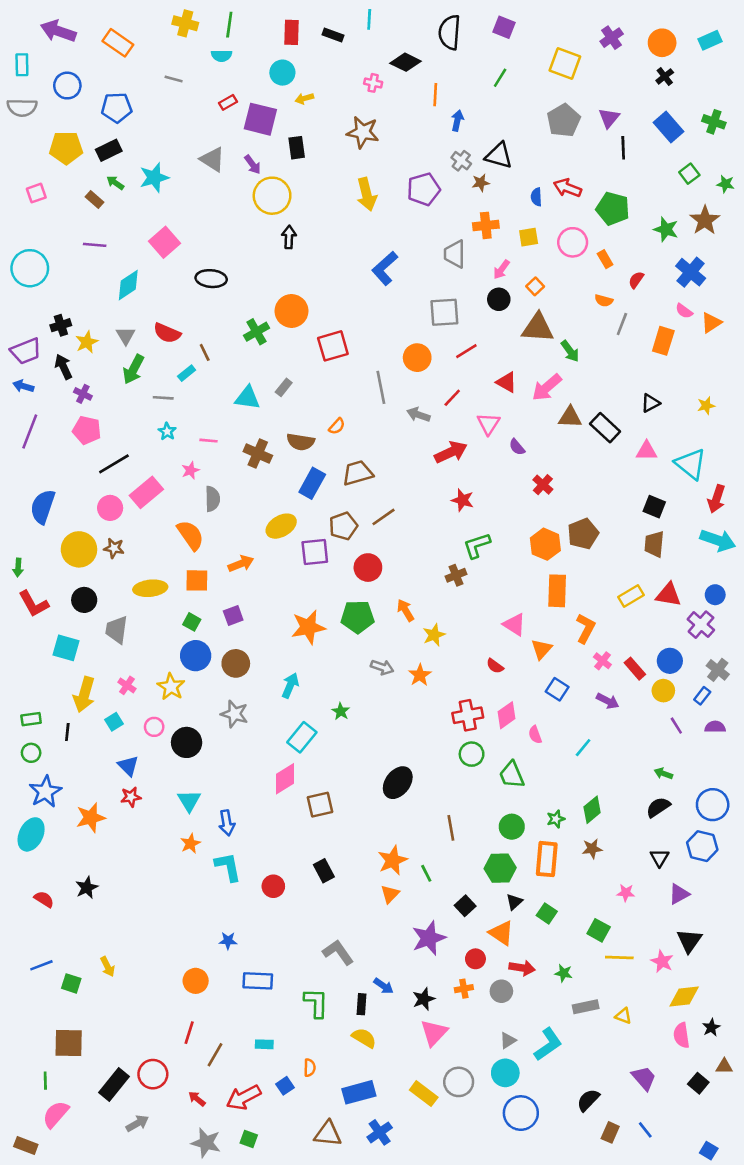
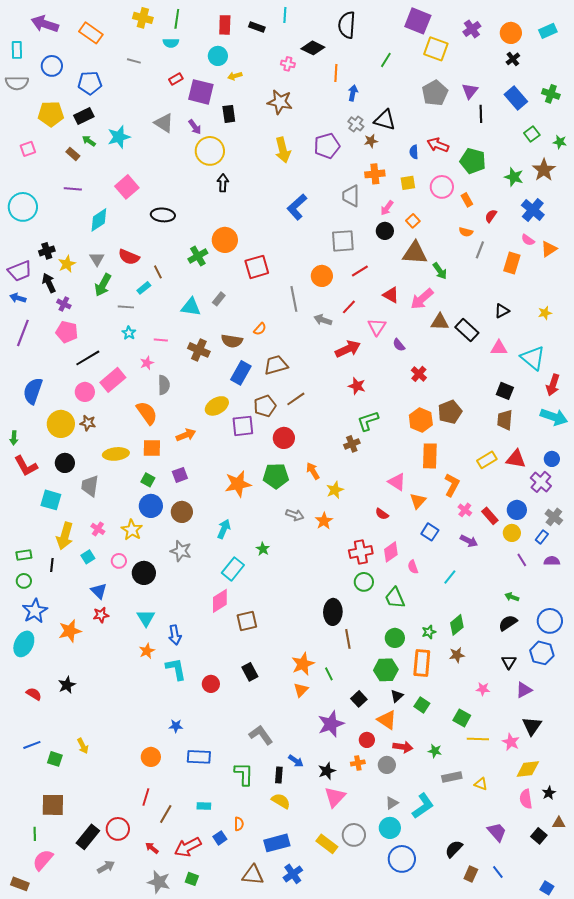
purple square: (504, 27) -> (418, 21), moved, size x1.5
black ellipse: (398, 783) -> (333, 612), moved, turned -35

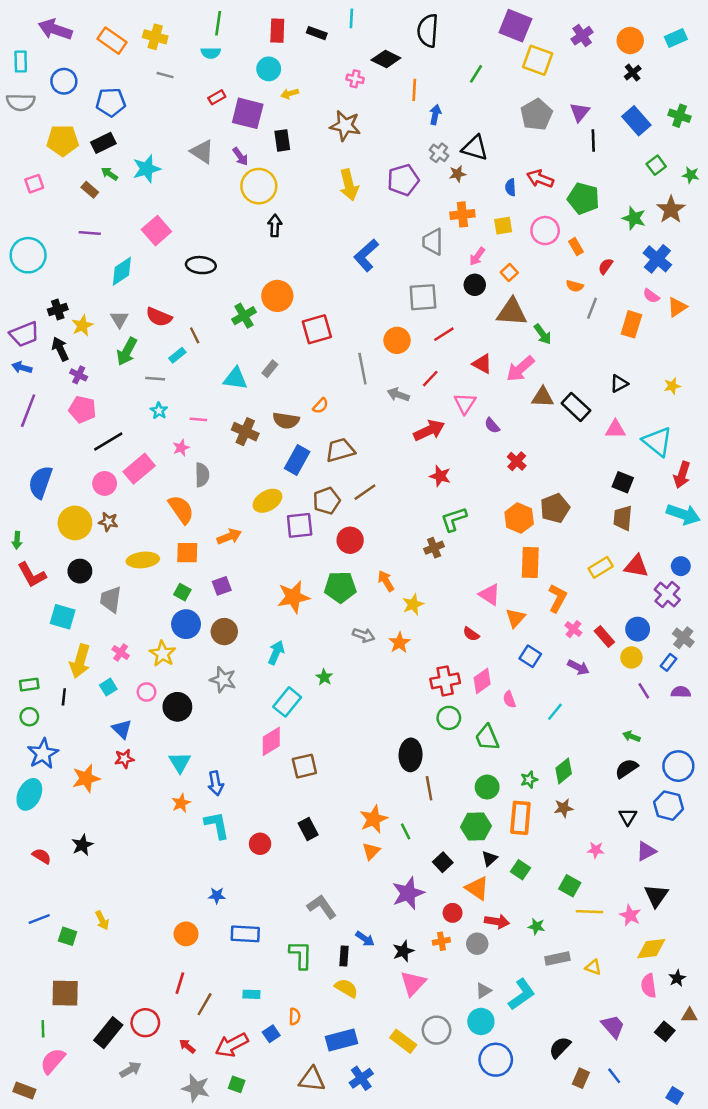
yellow cross: (143, 18) -> (155, 37), moved

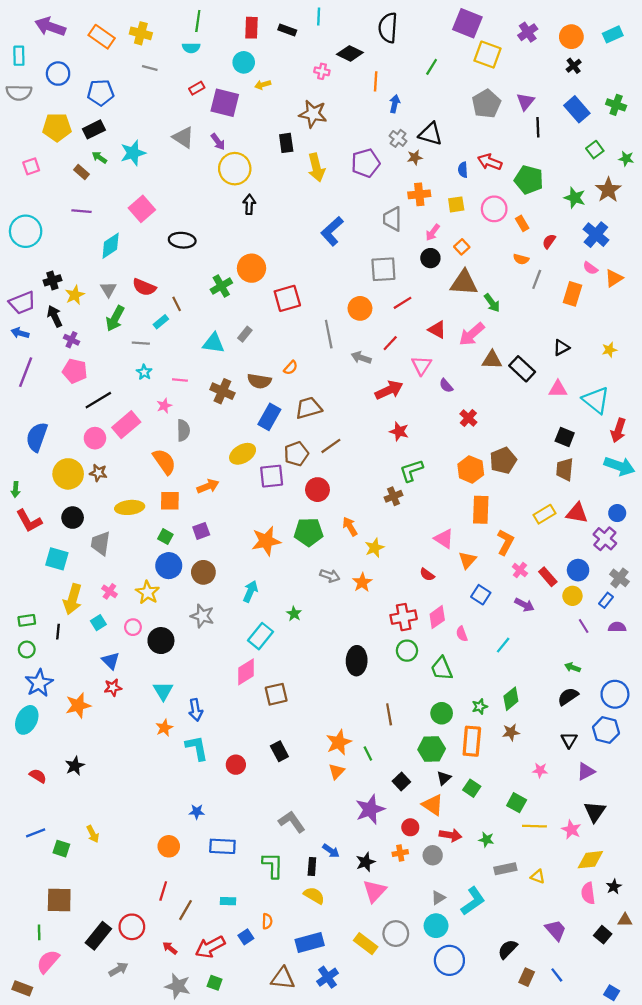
black rectangle: (282, 140) -> (286, 143), moved
black ellipse: (411, 755) -> (357, 661), moved

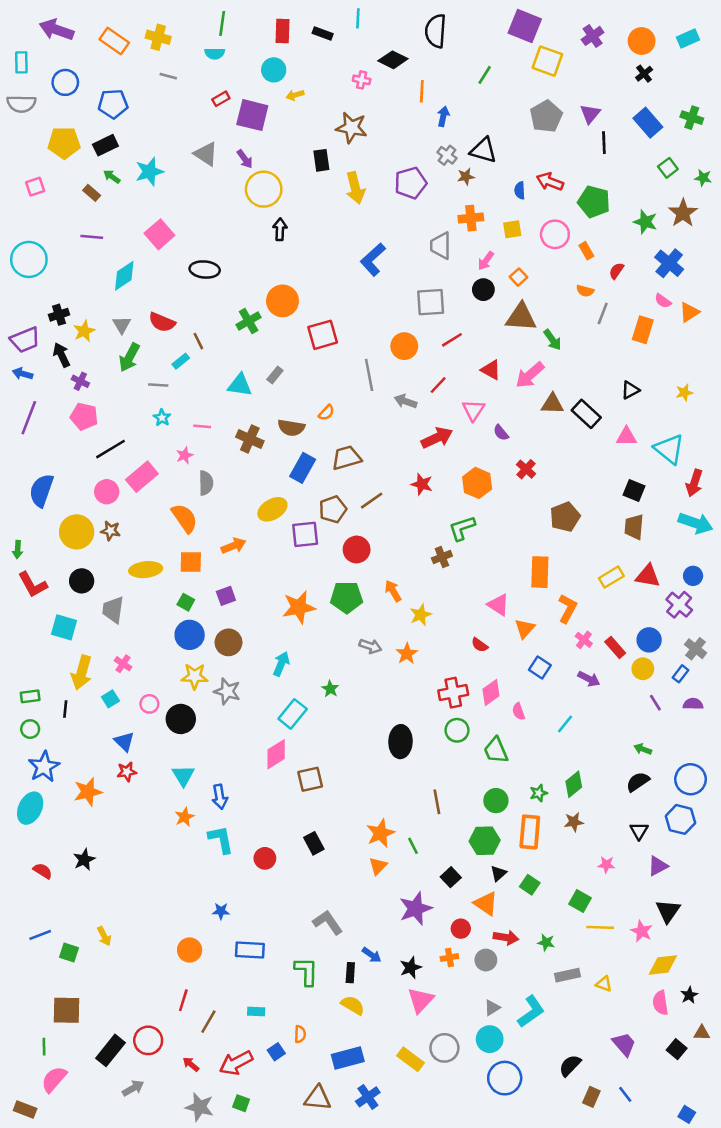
red star: (399, 431) -> (422, 484), moved
orange hexagon: (471, 469) -> (477, 483), moved
yellow star: (148, 592) -> (195, 676), moved, turned -30

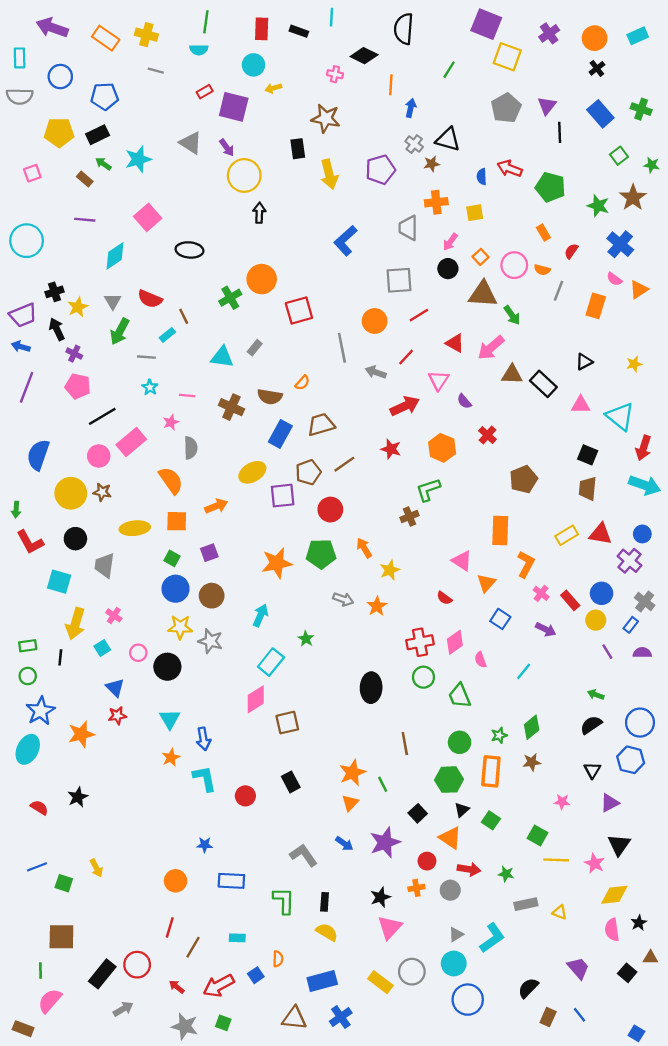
pink circle: (555, 234) -> (514, 265), moved
blue arrow: (372, 955) -> (344, 844), moved

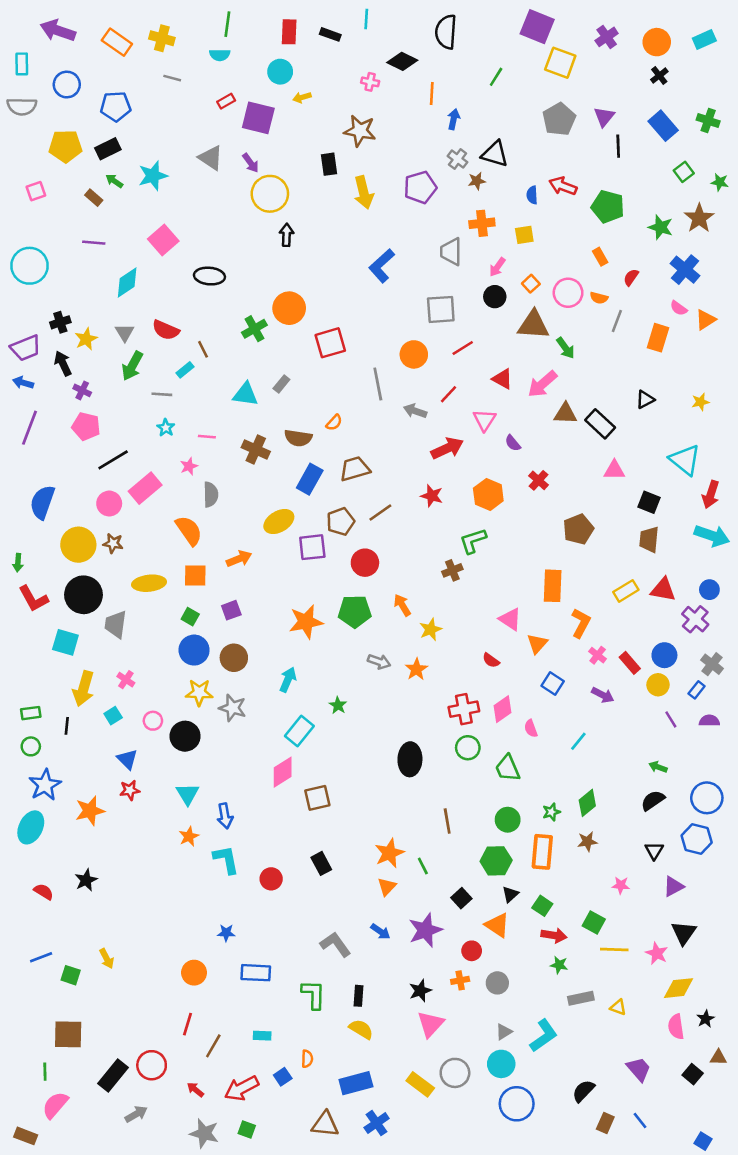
pink triangle: (581, 405) -> (614, 470), moved
black circle: (75, 539) -> (83, 595), size x1.5
red arrow: (469, 869) -> (554, 935), moved

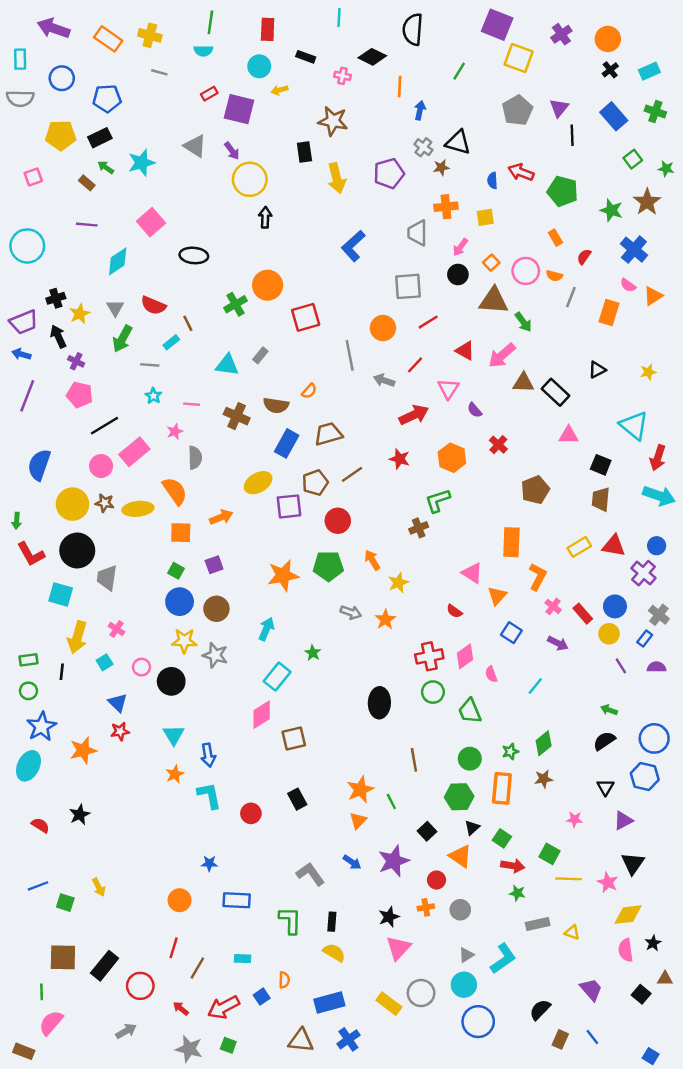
black rectangle: (330, 34) -> (306, 57), moved
cyan rectangle: (704, 40) -> (649, 71), moved
yellow ellipse: (149, 583) -> (138, 509), moved
black rectangle: (113, 1075) -> (105, 966), moved

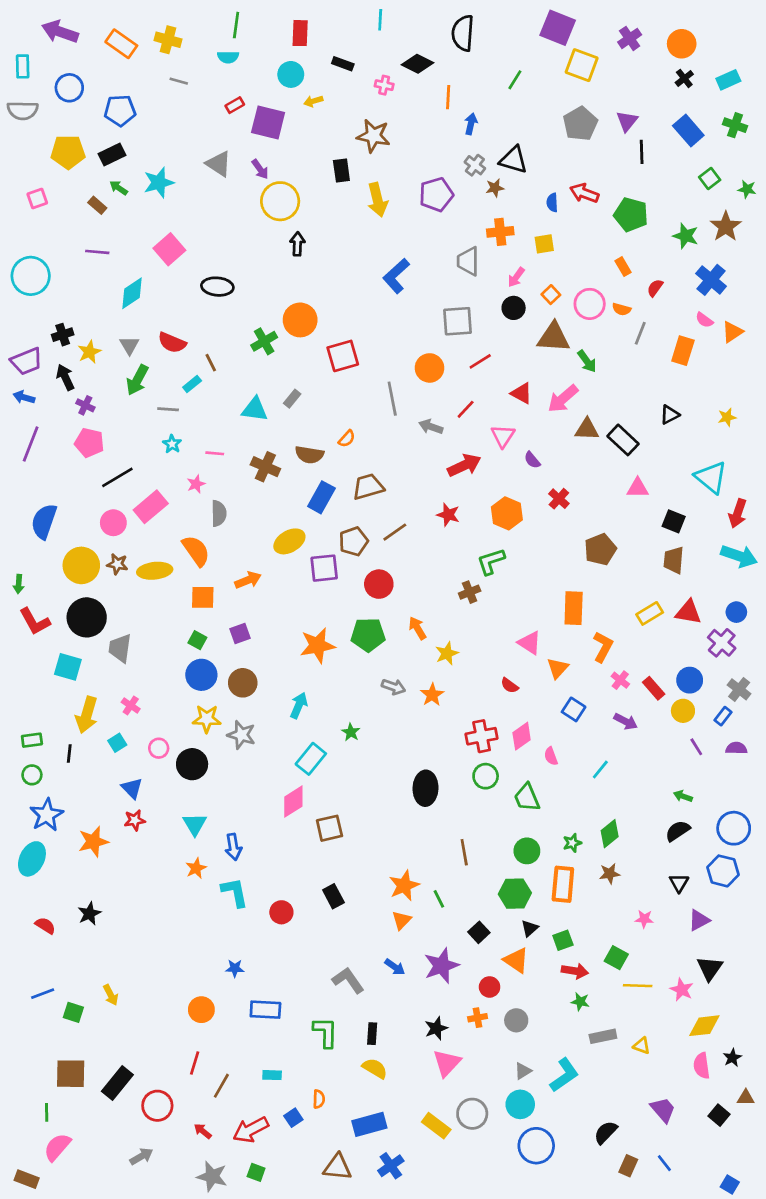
green square: (502, 838) -> (563, 940), turned 36

